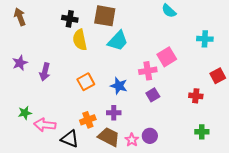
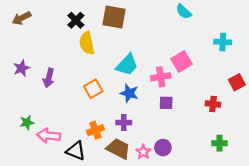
brown arrow: (20, 17) -> (21, 18), turned -96
black cross: (70, 19) -> (76, 20), turned 35
cyan trapezoid: (118, 41) -> (127, 65), moved
purple square: (153, 95) -> (166, 103), turned 32

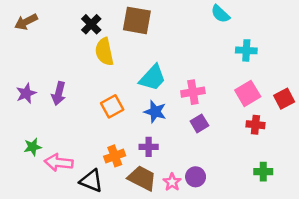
cyan cross: (223, 42) -> (246, 50), moved
pink square: (181, 62) -> (248, 93), moved
purple star: (21, 68) -> (26, 93), moved
purple square: (166, 103) -> (199, 123), turned -32

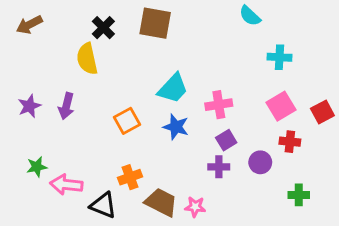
yellow semicircle: (104, 52) -> (87, 59), moved
purple cross: (149, 147) -> (219, 167), moved
purple circle: (196, 177) -> (260, 162), moved
pink star: (172, 182) -> (195, 207), turned -30

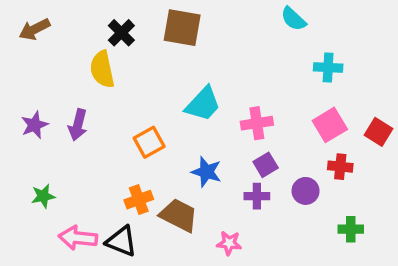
red square: (322, 112) -> (379, 132), turned -30
blue star: (176, 127) -> (206, 172), moved
orange cross: (130, 177) -> (139, 200), moved
pink arrow: (66, 185) -> (78, 238), moved
brown trapezoid: (161, 202) -> (179, 215), moved

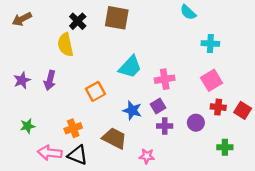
red square: (379, 132) -> (243, 110), moved
purple square: (266, 165) -> (158, 106), moved
orange cross: (139, 200) -> (73, 128), moved

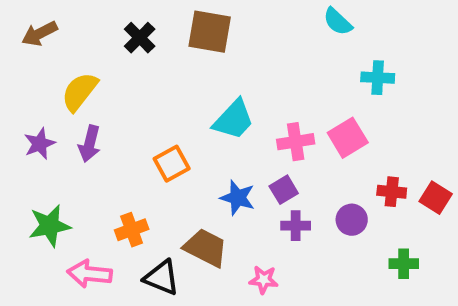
yellow semicircle: (65, 45) -> (80, 92), moved, turned 50
pink square: (211, 80) -> (348, 138), moved
green star: (27, 126) -> (50, 226), size x1.5
black triangle: (78, 155) -> (162, 278), moved

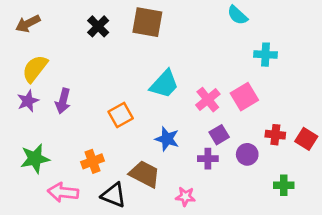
yellow semicircle: (80, 92) -> (35, 69), moved
pink cross: (296, 142) -> (208, 100), turned -30
purple square: (284, 190) -> (219, 135), moved

